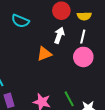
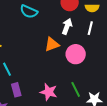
pink circle: (83, 57) -> (76, 54), moved

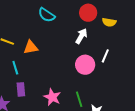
white line: (90, 28) -> (105, 56), moved
orange triangle: (52, 44) -> (31, 47), moved

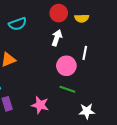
cyan semicircle: (47, 15) -> (18, 24), turned -42
green line: (79, 99) -> (67, 89), moved, turned -42

